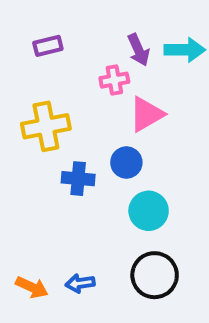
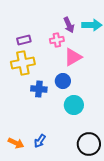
purple rectangle: (48, 46) -> (24, 40), moved
black circle: (155, 275) -> (89, 144), moved
blue arrow: (80, 283) -> (40, 141), turned -48

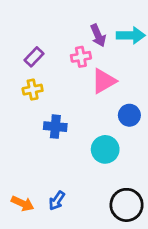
purple rectangle: (24, 40) -> (34, 57), turned -32
yellow cross: (23, 63) -> (33, 90), size x0.6
blue circle: (63, 81) -> (129, 115), moved

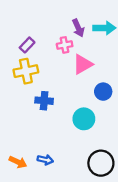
yellow cross: (33, 90) -> (26, 71), size x1.5
blue arrow: (57, 201) -> (45, 160), turned -112

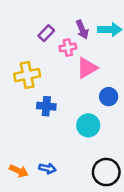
purple rectangle: (27, 45) -> (46, 33), moved

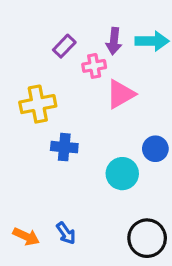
purple arrow: (82, 30) -> (114, 41), turned 30
blue circle: (109, 97) -> (155, 149), moved
blue arrow: (47, 168) -> (66, 233), turned 42

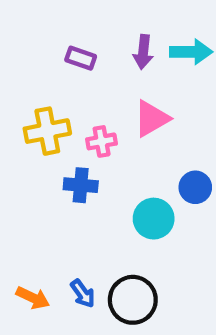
purple rectangle: (64, 46) -> (81, 58), turned 65
pink cross: (94, 66) -> (102, 141), moved
black circle: (147, 238) -> (133, 300), moved

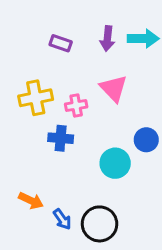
pink triangle: (152, 119) -> (114, 88), turned -44
orange arrow: (33, 298) -> (31, 201), moved

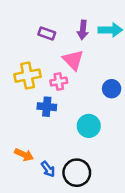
pink triangle: (114, 88) -> (73, 60), moved
blue circle: (146, 140) -> (112, 89), moved

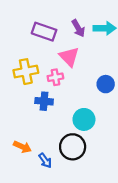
purple arrow: (83, 30) -> (78, 28), turned -36
purple rectangle: (47, 34) -> (44, 32), size x1.5
black circle: (77, 173) -> (73, 147), moved

